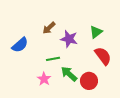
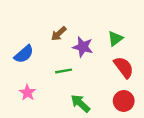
green arrow: (69, 74) -> (80, 103), moved
pink star: (44, 79) -> (27, 93), moved
red circle: (89, 81) -> (124, 101), moved

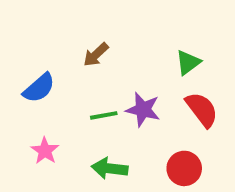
purple star: (83, 47) -> (143, 110), moved
red circle: (124, 101) -> (184, 168), moved
green arrow: (80, 103) -> (110, 168), moved, turned -35

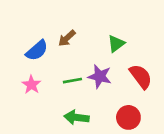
green triangle: (188, 62) -> (116, 44), moved
blue semicircle: (39, 88) -> (37, 50), moved
pink star: (45, 151) -> (31, 85), moved

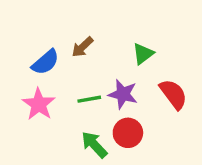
pink star: (31, 85) -> (39, 104), size x1.4
green arrow: (77, 117) -> (94, 145), turned 40
red circle: (128, 117) -> (128, 133), moved

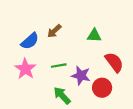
green triangle: (143, 54) -> (94, 36), turned 40
purple star: (123, 94) -> (81, 76), moved
red circle: (128, 133) -> (102, 88), moved

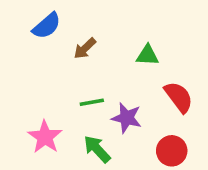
blue semicircle: (30, 41) -> (47, 26), moved
pink star: (25, 69) -> (45, 137), moved
red circle: (102, 88) -> (172, 151), moved

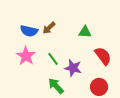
blue semicircle: (47, 26) -> (29, 31), moved, turned 54
green line: (92, 102) -> (53, 59), turned 64
pink star: (45, 137) -> (26, 56), moved

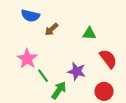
blue semicircle: (29, 31) -> (30, 16), moved
green line: (53, 59) -> (43, 76), moved
green arrow: (56, 86) -> (59, 90), turned 78

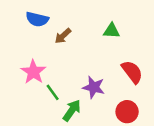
green triangle: (89, 34) -> (112, 31), moved

